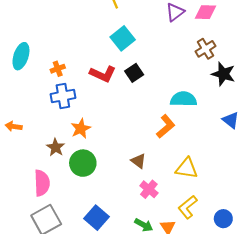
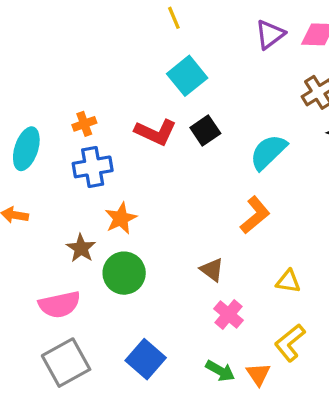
cyan ellipse: (21, 56) -> (26, 149), moved
cyan semicircle: (183, 99) -> (268, 152), moved, turned -45
yellow triangle: (187, 168) -> (288, 281), size x0.7
pink semicircle: (42, 183) -> (59, 305), turned 80

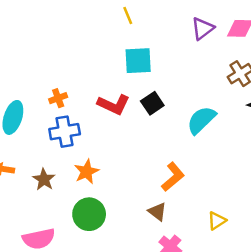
cyan square: (187, 76) -> (138, 61), turned 36
orange L-shape: (255, 215) -> (173, 177), moved
brown star: (81, 248) -> (44, 179), moved
yellow triangle: (288, 281) -> (217, 221), turned -42

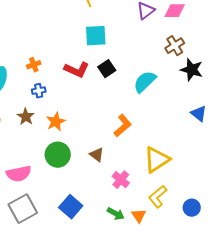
blue cross: (65, 132) -> (39, 91), size x0.6
brown star: (44, 179) -> (26, 117), moved
brown triangle: (157, 212) -> (97, 155), moved
yellow triangle: (217, 221) -> (157, 160), size x1.8

